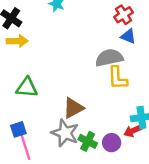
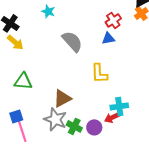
red cross: (124, 15) -> (113, 20), moved
blue triangle: (128, 36) -> (108, 38), turned -32
yellow arrow: (17, 41) -> (15, 42), turned 42
gray semicircle: (109, 58) -> (72, 41), moved, turned 60

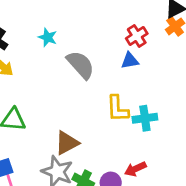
cyan star: (48, 11) -> (48, 37), moved
cyan cross: (119, 106) -> (145, 118), moved

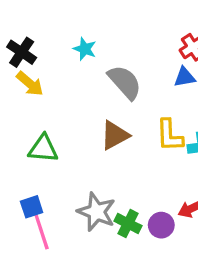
brown triangle: (67, 143) -> (115, 135), moved

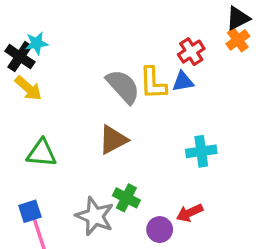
cyan star: (85, 49) -> (37, 43), moved, turned -30
yellow L-shape: (170, 135) -> (153, 83), moved
green cross: (128, 223) -> (126, 198), moved

